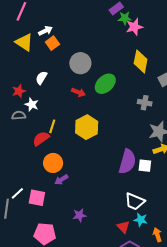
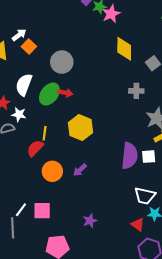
white semicircle: (41, 78) -> (24, 85), size x1.5
green ellipse: (105, 84) -> (49, 94), moved
purple arrow: (61, 180) -> (80, 170), moved

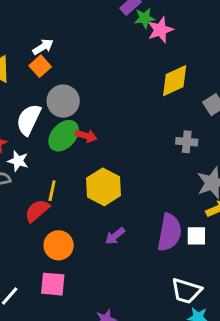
white arrow: (19, 35) -> (43, 47), moved
yellow diamond: (124, 49) -> (175, 81), turned 60
gray circle: (62, 62) -> (63, 101), moved
purple arrow: (80, 170) -> (115, 236), moved
pink square: (42, 211) -> (53, 284), moved

